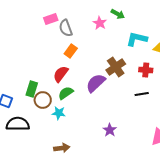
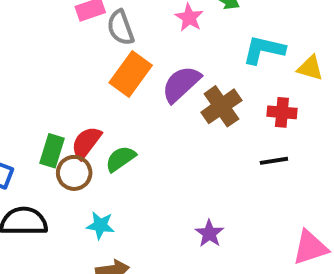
orange rectangle: (71, 51) -> (131, 74), size x1.5
red semicircle: (61, 74) -> (86, 143), moved
purple semicircle: (96, 83) -> (181, 84), moved
cyan star: (59, 113) -> (100, 225), moved

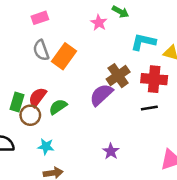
gray semicircle: (121, 28) -> (41, 50), moved
purple semicircle: (181, 84) -> (101, 95), moved
red cross: (282, 112) -> (154, 79), size x1.5

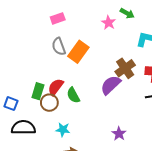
green semicircle: (58, 107) -> (73, 95), turned -84

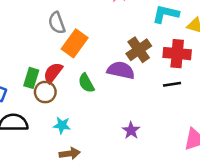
orange rectangle: (78, 52) -> (75, 43), moved
purple semicircle: (111, 85) -> (121, 70), turned 55
green semicircle: (73, 95) -> (86, 83), moved

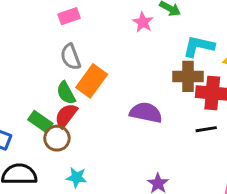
brown cross: (139, 50) -> (188, 76), moved, turned 35
green rectangle: (31, 78) -> (40, 122), turned -72
green semicircle: (86, 83) -> (66, 93), moved

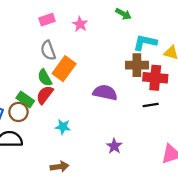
pink star: (143, 22) -> (80, 24), moved
brown circle: (57, 138) -> (18, 112), moved
cyan star: (77, 177) -> (63, 127), moved

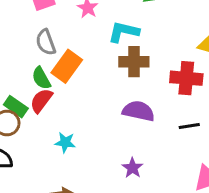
cyan L-shape: (145, 42) -> (123, 32), moved
brown cross: (137, 65) -> (134, 62), moved
purple semicircle: (105, 93) -> (138, 111), moved
black line: (151, 105) -> (189, 126), moved

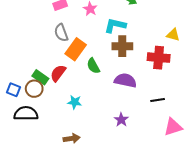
green semicircle: (41, 78) -> (93, 66), moved
black line: (189, 126) -> (158, 100), moved

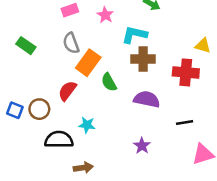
green rectangle: (40, 77) -> (26, 46), moved
black semicircle: (26, 114) -> (59, 140), moved

